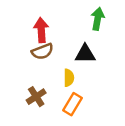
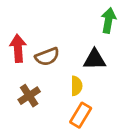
red arrow: (41, 30) -> (18, 48), moved
brown cross: (36, 97) -> (29, 96), moved

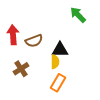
green arrow: (108, 20) -> (78, 15), turned -54
black triangle: (95, 59) -> (60, 50), moved

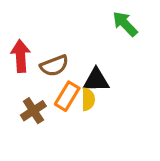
orange rectangle: (58, 83) -> (67, 96), moved

